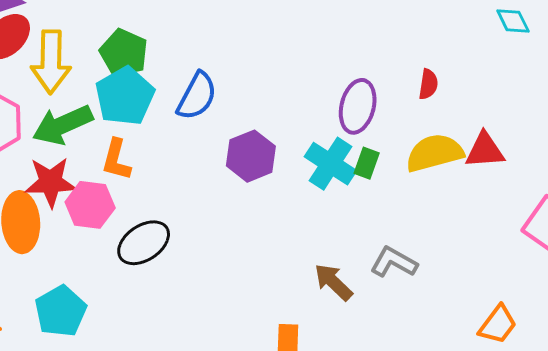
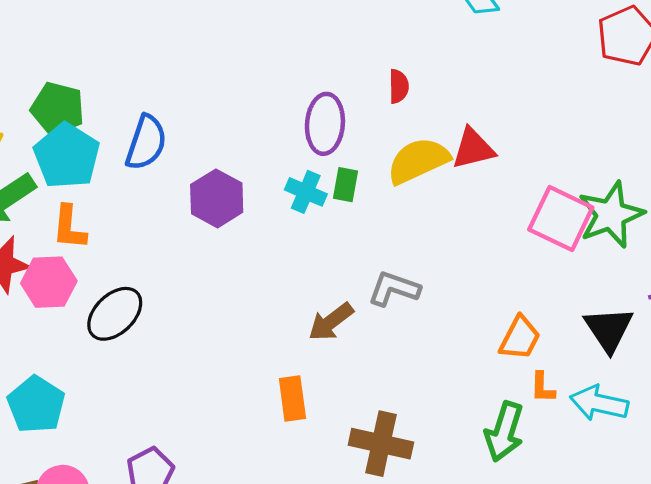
cyan cross: (331, 164) -> (306, 192), size x0.7
brown arrow: (333, 282) -> (331, 322), turned -72

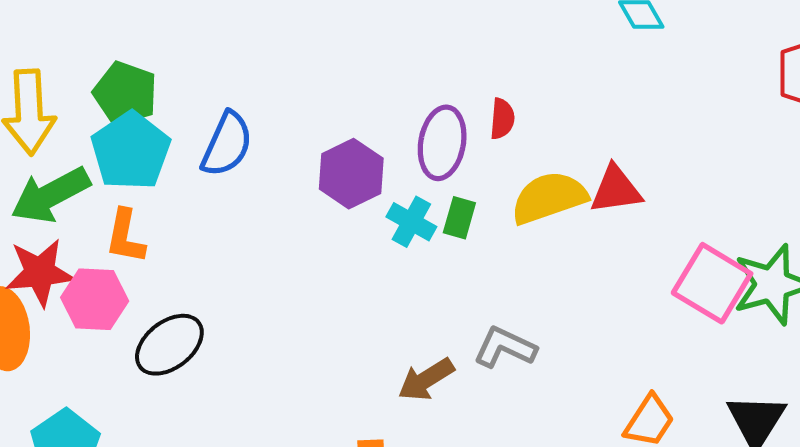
red semicircle: (399, 86) -> (502, 119), moved
purple hexagon: (217, 198) -> (351, 174), moved

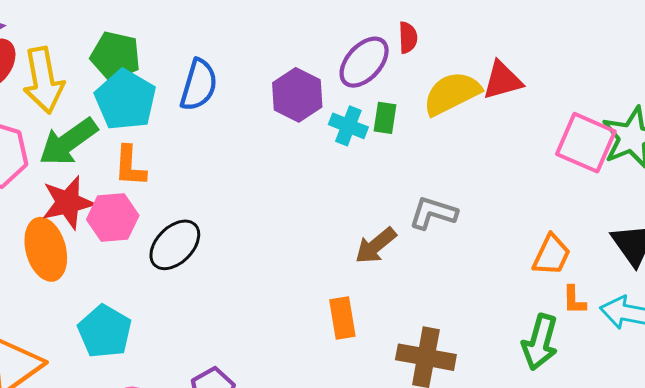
purple ellipse: (442, 143) -> (364, 62), turned 40

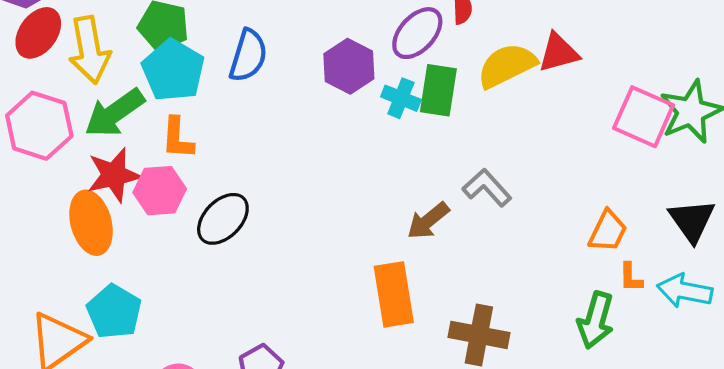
green rectangle: (385, 118) -> (438, 90), size x1.6
gray L-shape: (433, 213) -> (487, 188), turned 30
orange rectangle: (342, 318) -> (394, 294), size x1.5
cyan pentagon: (105, 331) -> (114, 312), moved

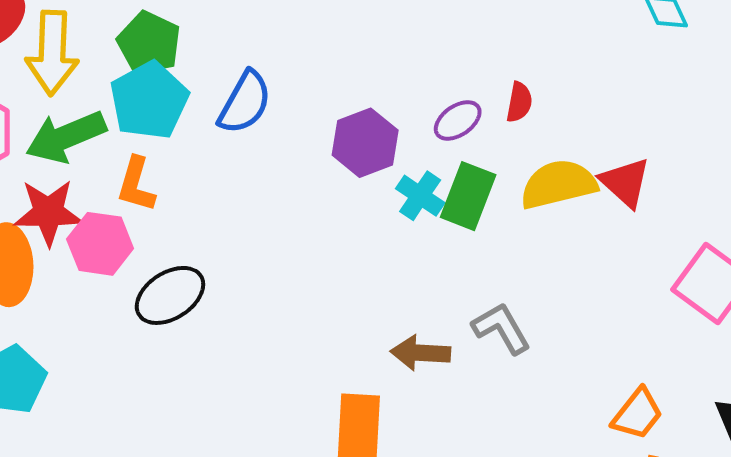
purple ellipse: (417, 33) -> (458, 120), size x0.7
red triangle: (559, 53) -> (625, 182), turned 45
brown arrow: (428, 221) -> (421, 353), turned 30

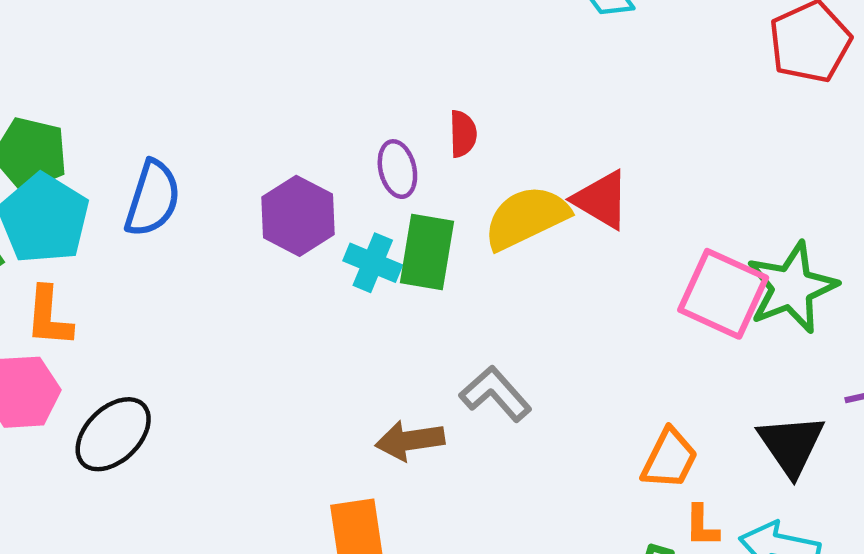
purple ellipse: (458, 120) -> (397, 169), turned -57

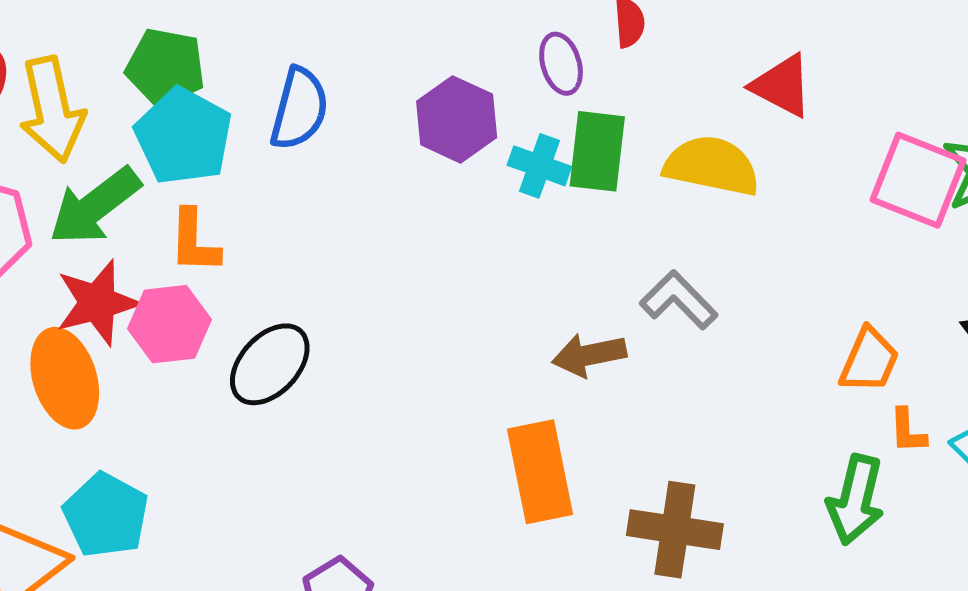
yellow semicircle: (526, 218) -> (712, 166), moved, turned 40

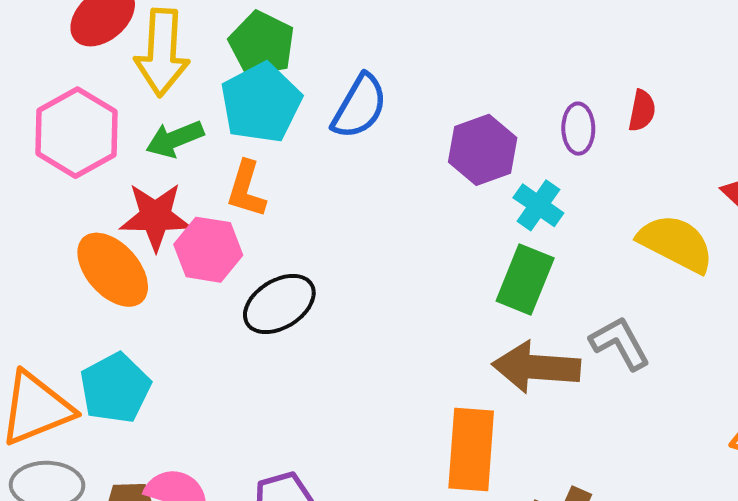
green rectangle: (597, 151) -> (525, 279), moved
green arrow: (95, 206) -> (175, 139), size x0.7
brown arrow: (589, 355) -> (536, 367), size x1.4
orange ellipse: (65, 378) -> (113, 270), turned -40

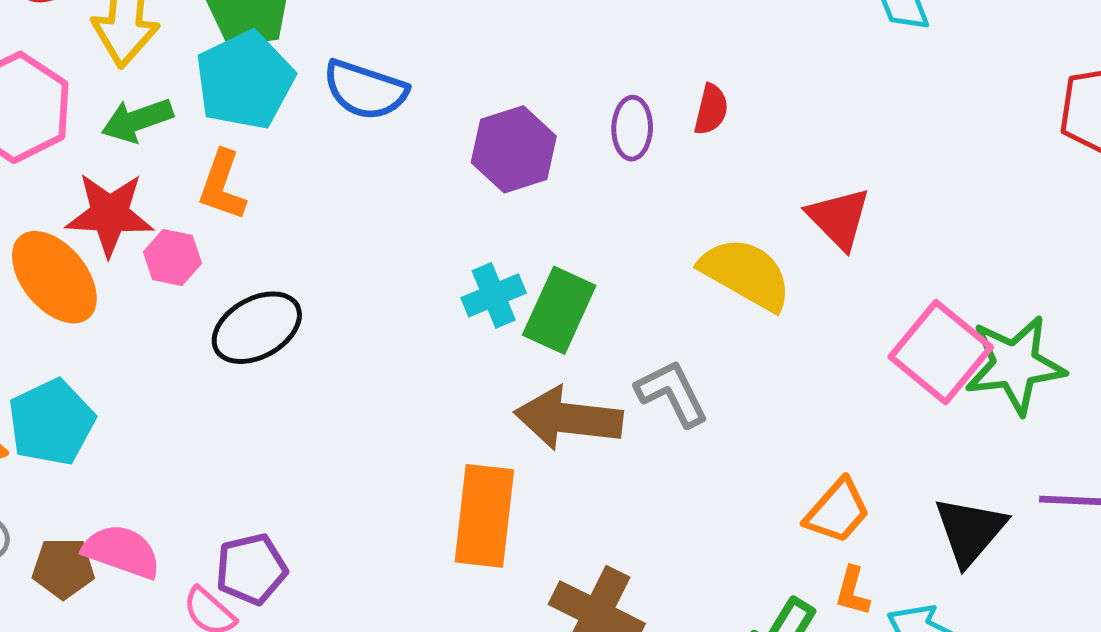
blue semicircle: (359, 107) -> (365, 90), turned 76
cyan cross: (538, 205) -> (494, 295), moved, turned 30
pink hexagon: (208, 250) -> (172, 258), size x0.7

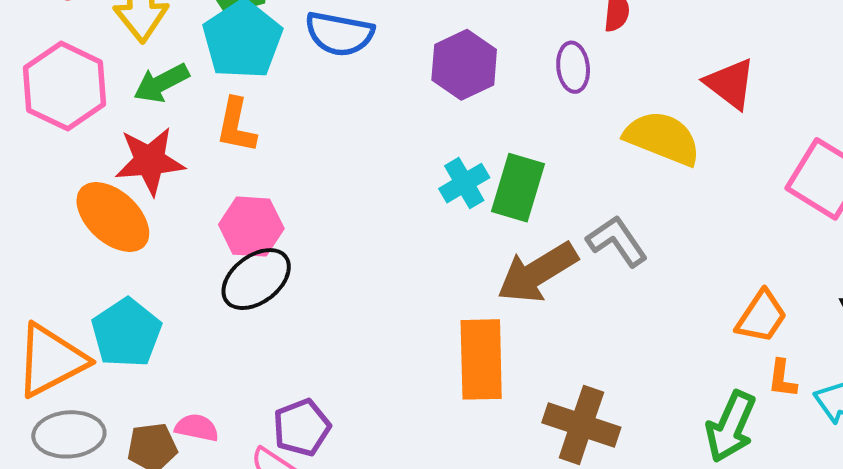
purple ellipse: (632, 128) -> (573, 67), moved
pink hexagon: (172, 258) -> (251, 227), moved, size x1.4
black ellipse: (257, 328) -> (256, 279), moved
brown arrow: (568, 418) -> (537, 273), turned -30
pink semicircle: (122, 551) -> (197, 428), size x0.7

